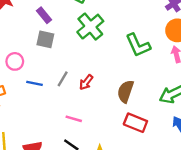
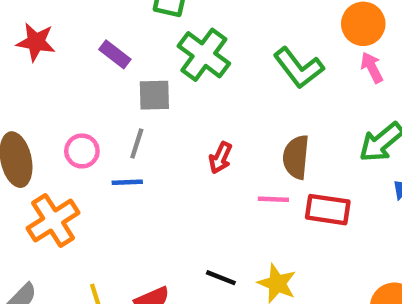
gray square: (45, 39) -> (154, 95), moved
gray line: (63, 79) -> (137, 143), moved
pink line: (74, 119) -> (273, 199), moved

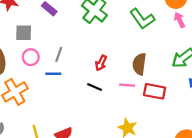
gray square: (154, 95) -> (24, 33), moved
black line: (221, 278) -> (95, 87), moved

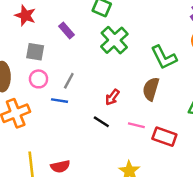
brown semicircle: (139, 64) -> (151, 89), moved

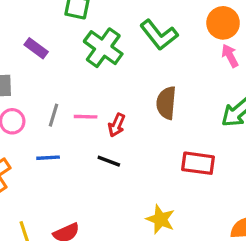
green L-shape: (164, 57) -> (159, 35), moved
blue line: (60, 101) -> (48, 158), moved
pink line: (136, 125) -> (86, 117), moved

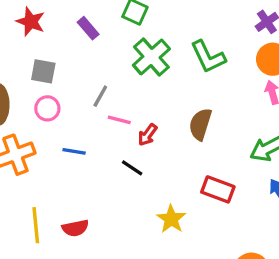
purple rectangle: (36, 48) -> (88, 28), moved
gray line: (53, 115) -> (100, 96), moved
yellow star: (160, 219) -> (171, 219), moved

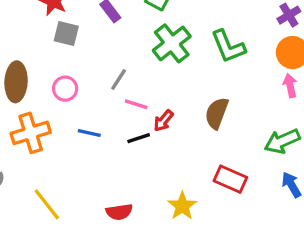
gray square: (43, 71) -> (66, 34), moved
black line: (132, 168) -> (139, 138), moved, turned -55
yellow line: (36, 225) -> (47, 204), turned -36
red semicircle: (75, 228) -> (119, 212), moved

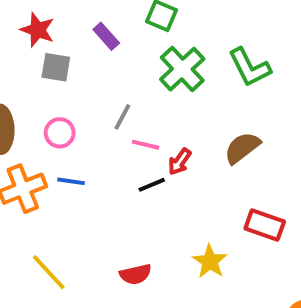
brown semicircle: (217, 113) -> (242, 148), turned 36
blue line: (89, 133) -> (71, 181), moved

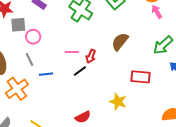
gray line: (122, 117) -> (30, 59), moved, turned -40
pink circle: (60, 133) -> (33, 37), moved
blue line: (71, 181) -> (46, 74), moved

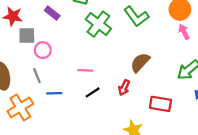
red arrow: (91, 56) -> (124, 88), moved

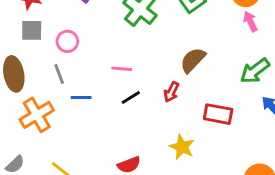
gray square: (27, 36) -> (32, 30), moved

